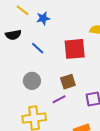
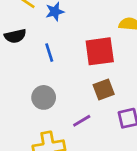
blue line: (38, 48) -> (49, 53), turned 32
brown square: (68, 82) -> (104, 89), moved

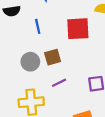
brown square: (104, 89) -> (53, 57), moved

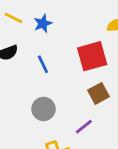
brown square: (53, 57) -> (98, 93), moved

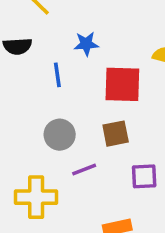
blue star: (43, 23) -> (86, 44), moved
gray circle: (44, 109) -> (60, 135), moved

